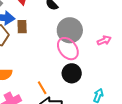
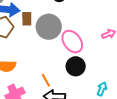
gray circle: (70, 30) -> (49, 27), moved

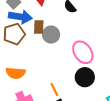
gray circle: (49, 27) -> (51, 35), moved, size x0.7

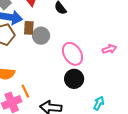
orange line: (54, 89) -> (25, 91), moved

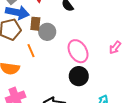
pink arrow: (109, 49) -> (115, 48), turned 144
orange line: (25, 91) -> (31, 51), moved

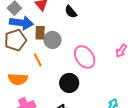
black circle: (79, 76) -> (69, 83), moved

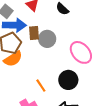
orange line: (38, 60) -> (41, 86), moved
orange semicircle: (18, 79) -> (13, 59), moved, turned -30

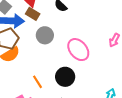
brown rectangle: (34, 33) -> (33, 14), moved, turned -56

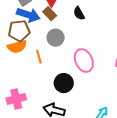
orange line: (38, 82) -> (39, 57), moved

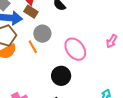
orange line: (39, 57) -> (33, 47), moved

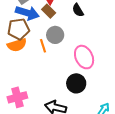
black circle: (61, 76) -> (76, 83), moved

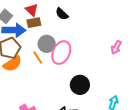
brown rectangle: (49, 11) -> (34, 23), turned -40
pink ellipse: (84, 57) -> (61, 53), moved, turned 65

